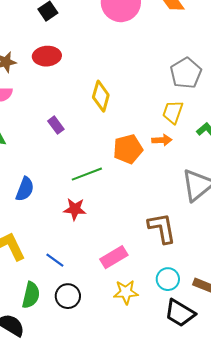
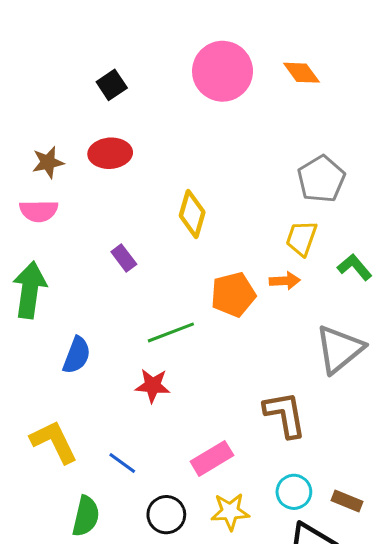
black circle: (68, 296) -> (166, 515), moved

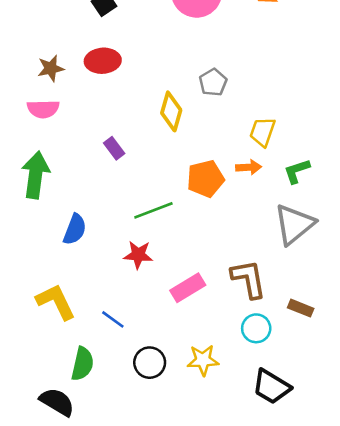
gray pentagon: (321, 179) -> (213, 82), moved, size x0.7
green L-shape: (355, 267) -> (297, 171), moved, turned -68
pink rectangle: (212, 458) -> (188, 288), moved
cyan circle: (294, 492) -> (256, 328), moved
brown rectangle: (347, 501) -> (301, 308), moved

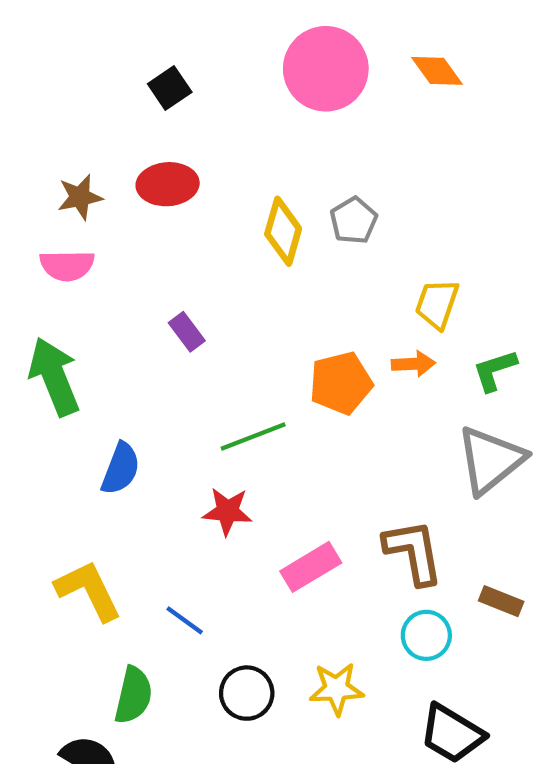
yellow diamond: (171, 111) -> (283, 231), moved
green arrow: (36, 175) -> (54, 377), turned -30

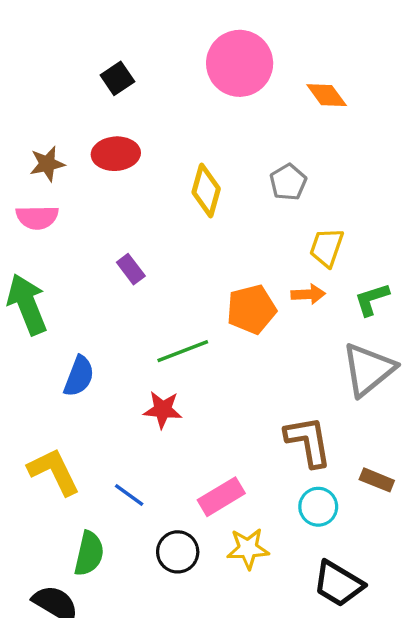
orange diamond: (437, 71) -> (327, 95), moved
gray pentagon: (354, 221) -> (288, 182), moved
pink rectangle: (311, 567) -> (221, 497), moved

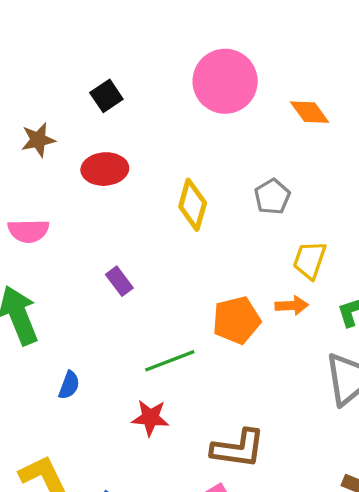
brown star: (47, 164) -> (38, 140), moved
blue semicircle: (79, 376) -> (69, 385), size x0.7
brown L-shape: (308, 441) -> (238, 449), moved, turned 108

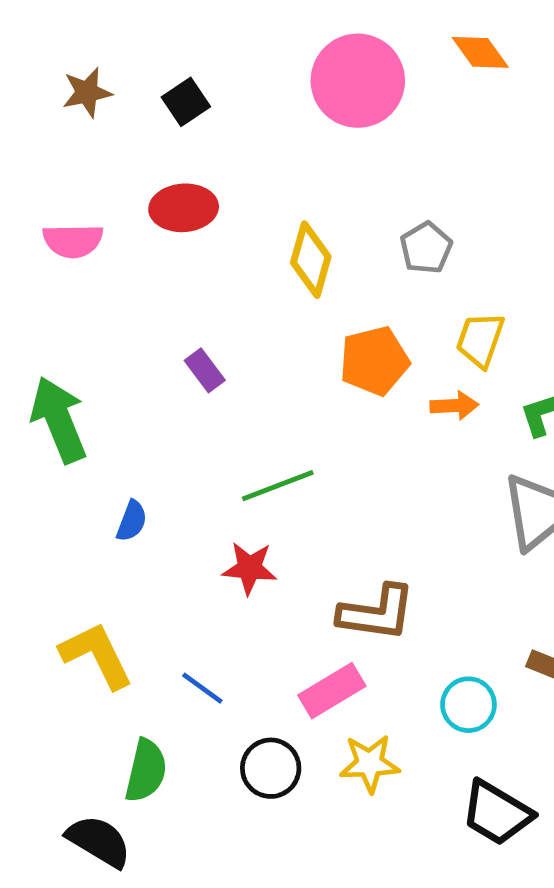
orange diamond: (310, 112) -> (480, 52), moved
brown star: (38, 140) -> (87, 92), moved
pink semicircle: (28, 231) -> (73, 241), moved
orange pentagon: (236, 320) -> (374, 361), moved

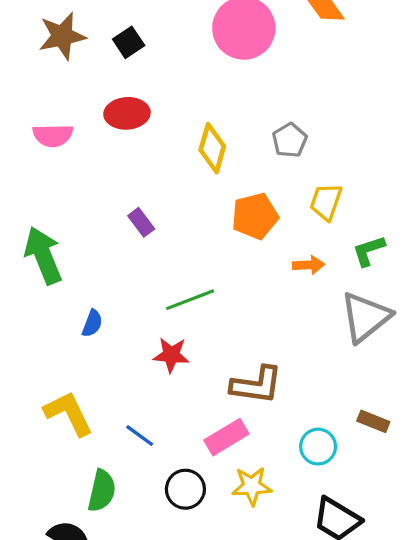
brown star: (87, 92) -> (62, 36), size x1.4
orange arrow: (454, 406) -> (309, 265), moved

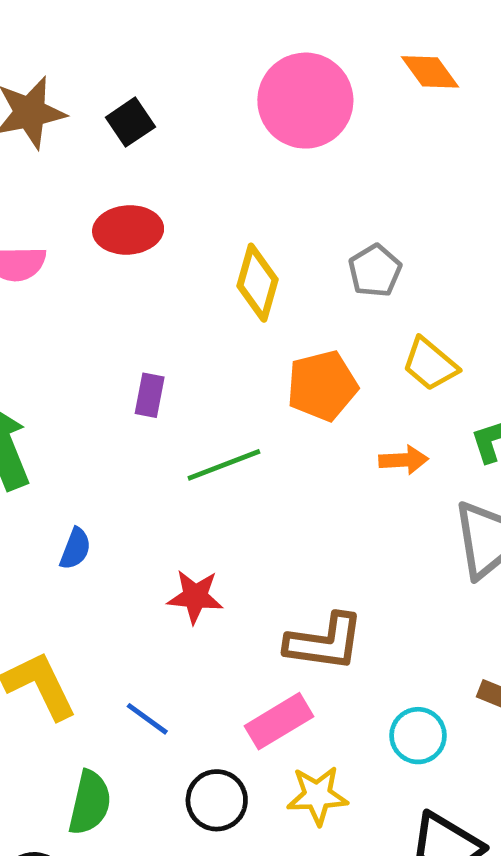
yellow trapezoid: (326, 202) -> (430, 364), turned -69
purple rectangle: (141, 222) -> (150, 395), turned 48
green line: (190, 300) -> (224, 465), moved

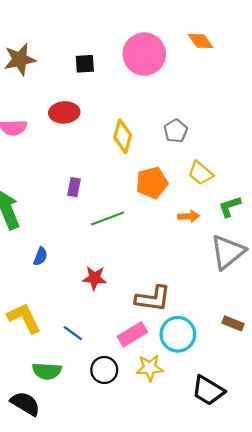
black square: (130, 122) -> (85, 64), moved, turned 30
cyan circle: (418, 736) -> (178, 334), moved, size x1.4
green semicircle: (90, 803) -> (47, 371), turned 80

